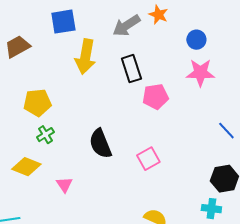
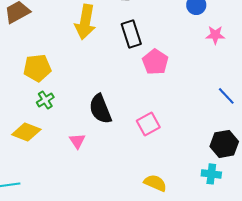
pink star: (200, 73) -> (215, 35), moved, size x0.7
pink pentagon: (155, 97) -> (155, 62), turned -30
pink triangle: (64, 185) -> (77, 141), moved

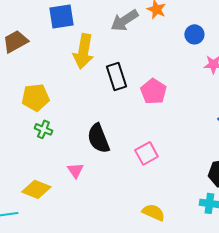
black rectangle: (131, 34) -> (116, 76), moved
green cross: (45, 100) -> (43, 129), turned -36
yellow diamond: (26, 132) -> (36, 189), moved

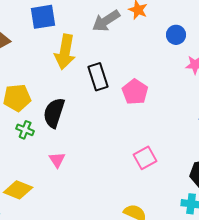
black semicircle: (98, 138) -> (54, 113), moved, turned 40
pink square: (146, 153) -> (145, 158), moved
pink triangle: (75, 170) -> (57, 160), moved

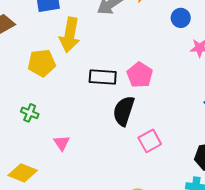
black rectangle: (98, 77) -> (103, 77), moved, turned -68
yellow pentagon: (17, 98) -> (42, 63), moved
black semicircle: (54, 113) -> (124, 111), moved

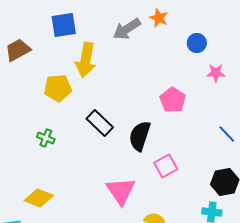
pink pentagon: (140, 75) -> (173, 100), moved
black rectangle: (103, 77) -> (100, 123), moved, turned 40
pink triangle: (62, 143) -> (121, 191), moved, size x1.8

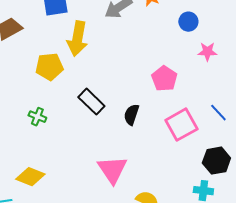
black semicircle: (140, 136) -> (131, 115), size x0.7
pink square: (166, 166) -> (181, 125), moved, size x1.4

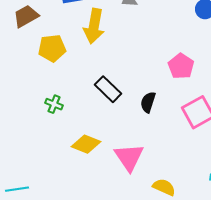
yellow pentagon: (49, 67) -> (52, 48), moved
yellow diamond: (30, 177) -> (86, 144), moved

